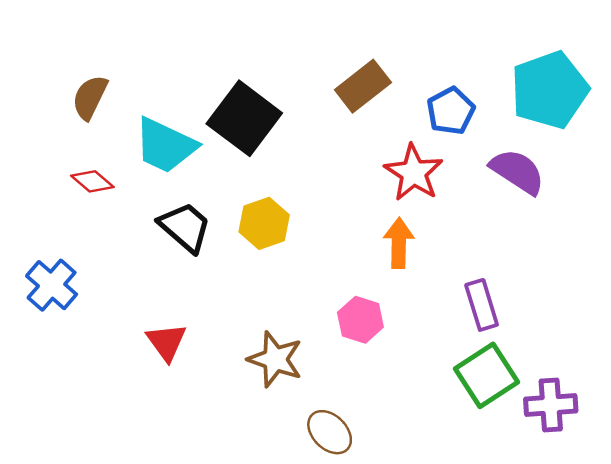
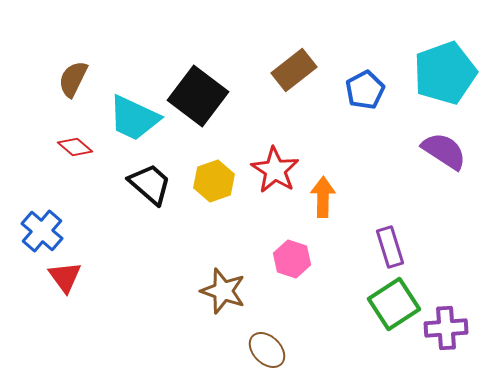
purple semicircle: (517, 171) -> (444, 151), moved
red star: (414, 173) -> (275, 170), moved
red triangle: (166, 342) -> (65, 277), moved

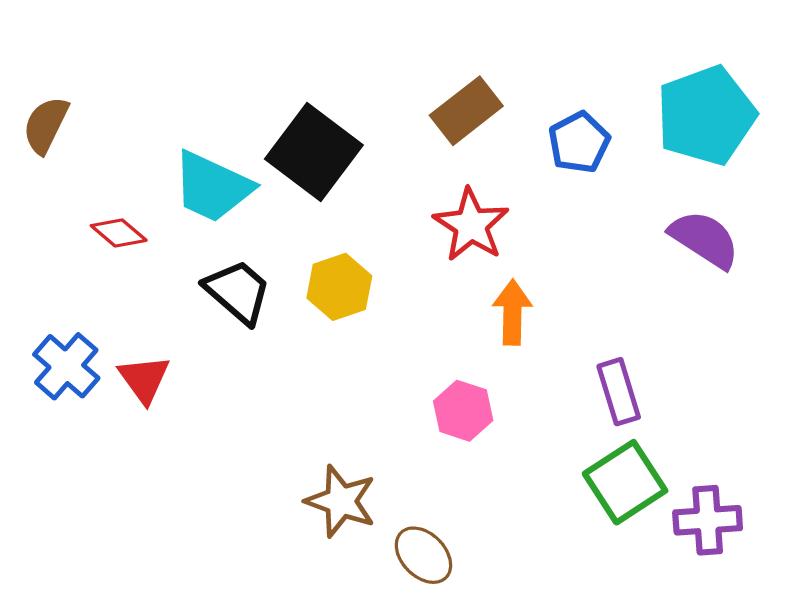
brown semicircle: (73, 79) -> (46, 125), moved
red star: (275, 170) -> (471, 225), moved
red triangle: (65, 277) -> (144, 379), moved
brown star: (223, 291) -> (341, 501), moved

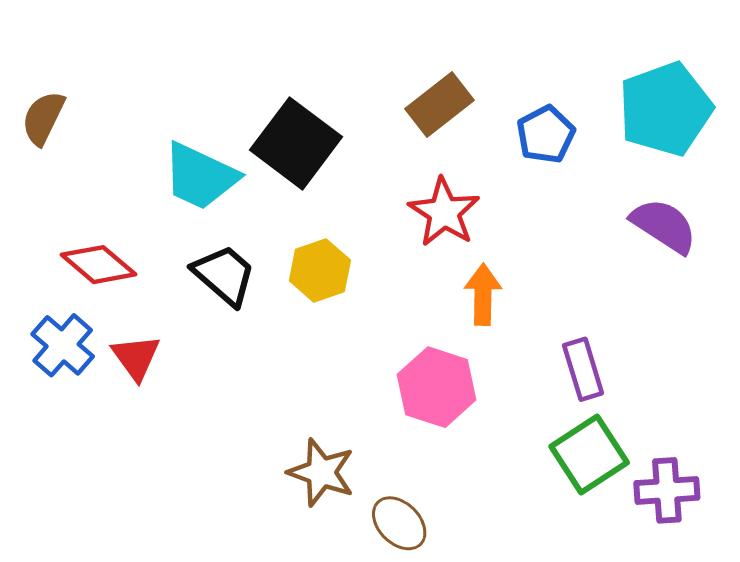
red diamond: (119, 233) -> (99, 265), moved, size x1.4
pink hexagon: (463, 411) -> (437, 387), size x1.4

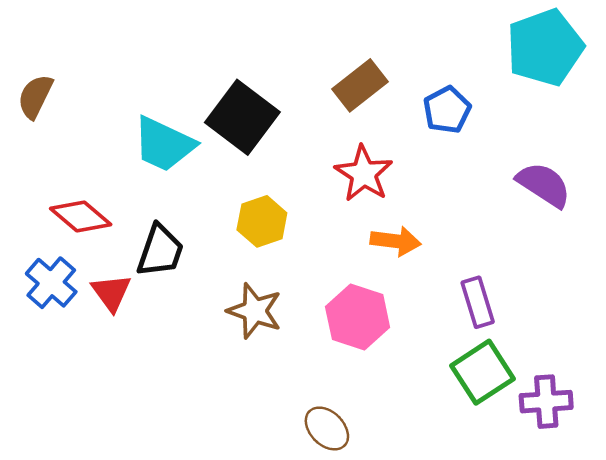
cyan pentagon: (665, 109) -> (545, 47), moved
black trapezoid: (224, 275) -> (160, 251), moved, turned 68
orange arrow: (483, 294) -> (396, 241), turned 96
brown star: (321, 472) -> (255, 311), moved

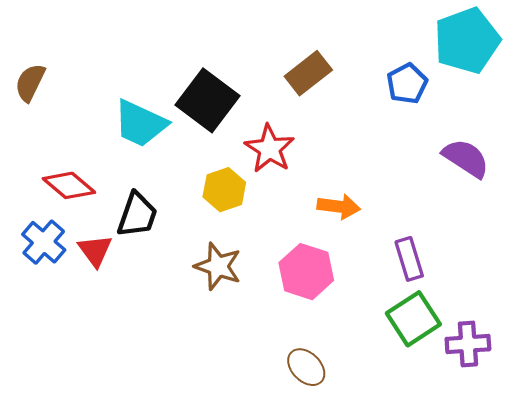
blue pentagon: (447, 110) -> (407, 84), moved
red star: (364, 174) -> (269, 149), moved
brown ellipse: (327, 428) -> (306, 367), moved

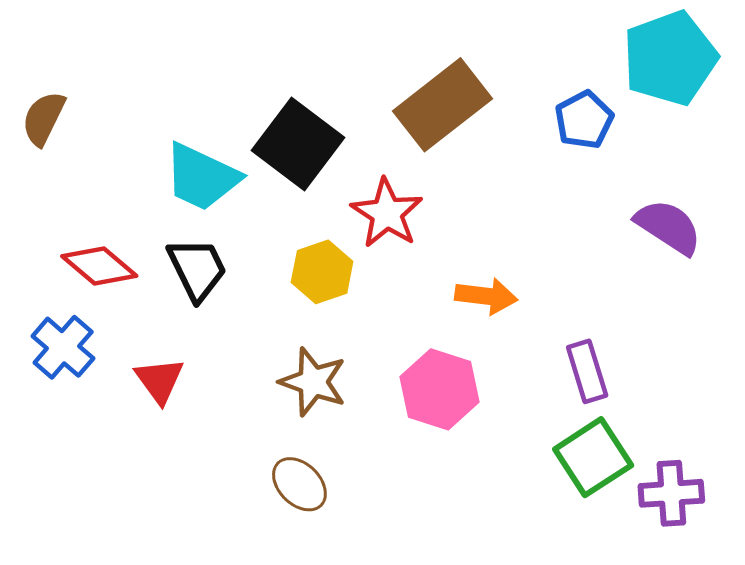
brown rectangle: (308, 73) -> (443, 105), size x1.4
black trapezoid: (137, 215) -> (197, 269), moved, turned -45
red triangle: (95, 251) -> (159, 380), moved
brown ellipse: (306, 367) -> (299, 484), moved

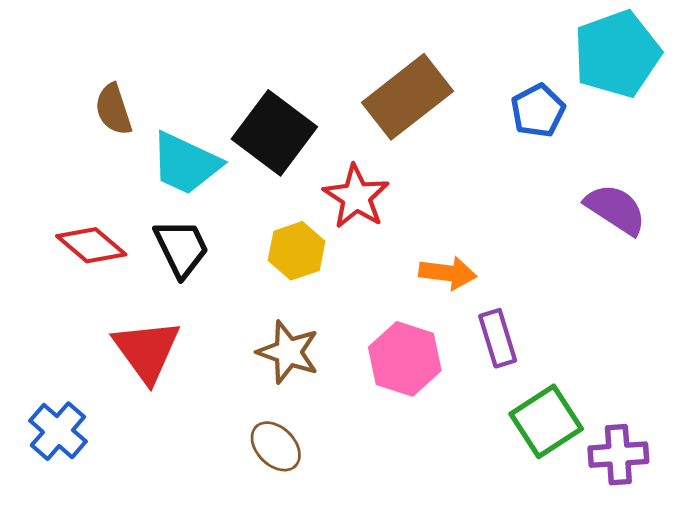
brown semicircle: (44, 118) -> (113, 109), moved, turned -44
blue cross: (63, 347) -> (58, 431), moved
purple rectangle: (587, 371) -> (498, 338), moved
red triangle: (159, 380) -> (147, 351), size x1.5

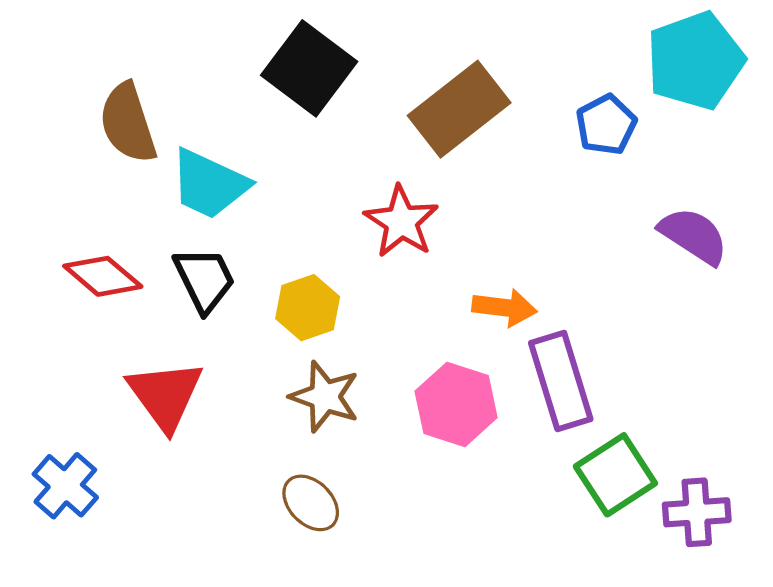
brown semicircle: (113, 109) -> (128, 123), size x1.4
black square: (274, 133) -> (309, 68), moved
yellow hexagon: (297, 251) -> (308, 308), moved
purple rectangle: (498, 338) -> (561, 381), size x1.5

